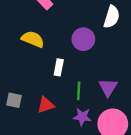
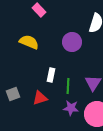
white rectangle: (59, 67) -> (51, 75), moved
gray square: (14, 100) -> (13, 94), turned -32

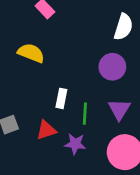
purple circle: (72, 42) -> (112, 67), moved
purple star: (71, 108) -> (75, 144), moved

